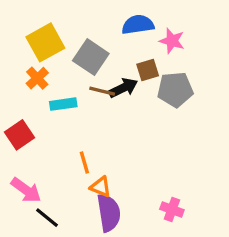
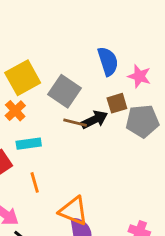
blue semicircle: (138, 25) -> (108, 61), turned 80
cyan rectangle: (63, 104) -> (29, 144), moved
orange line: (84, 162) -> (35, 182), moved
orange triangle: (101, 187) -> (74, 211), size x1.5

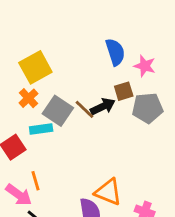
gray square: (65, 91) -> (58, 111), moved
brown line: (75, 123) -> (84, 109), turned 30
orange line: (35, 182) -> (35, 181), moved
orange triangle: (74, 211) -> (108, 192), moved

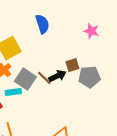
blue semicircle: (115, 52) -> (42, 24), moved
pink star: (145, 66) -> (91, 31), moved

